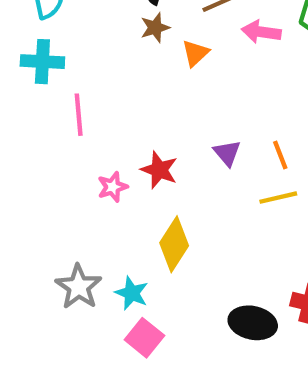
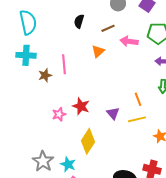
brown star: (155, 28) -> (45, 75), moved
pink line: (79, 115) -> (64, 64), moved
purple triangle: (227, 153) -> (113, 113), moved

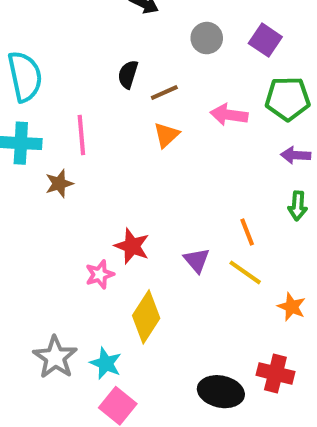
brown line: (108, 28) -> (164, 93), moved
pink line: (64, 64) -> (81, 135), moved
pink star: (59, 114) -> (100, 274), moved
yellow line: (137, 119) -> (245, 272), turned 48

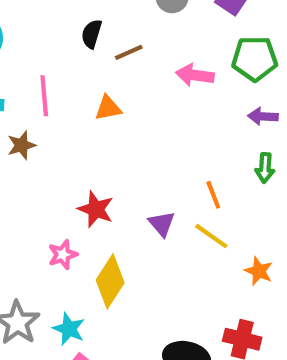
orange triangle: (166, 135) -> (108, 108), moved, turned 32
pink star: (100, 274) -> (63, 255), moved

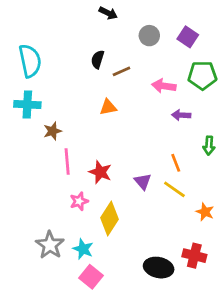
pink line: (44, 96) -> (67, 162), moved
purple arrow: (263, 116) -> (181, 115), moved

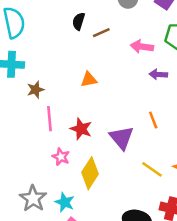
orange triangle: (108, 107) -> (89, 80), moved
purple triangle: (143, 181) -> (122, 138), size x1.5
yellow line: (174, 189) -> (152, 169), moved
pink star: (79, 201) -> (61, 157), turned -30

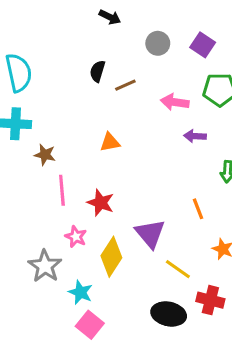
brown star: (36, 90) -> (45, 155), turned 30
orange line: (153, 120) -> (198, 209), moved
purple triangle: (122, 138) -> (150, 234), moved
yellow line: (152, 169) -> (178, 269), moved
gray star: (33, 198) -> (45, 266), moved

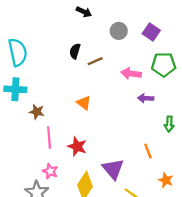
orange triangle: (110, 142) -> (84, 103), turned 48
pink star: (76, 237) -> (50, 171), moved

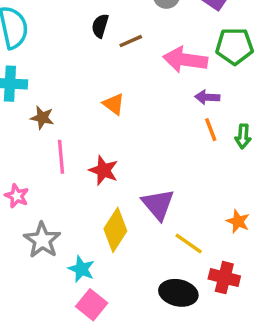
pink arrow: (131, 74) -> (185, 60), size x1.4
orange line: (148, 151) -> (211, 130), moved
pink star: (50, 171) -> (17, 196), moved

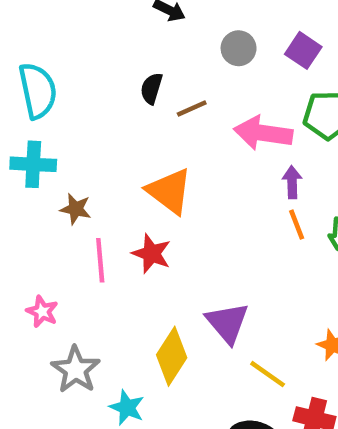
purple arrow: (207, 97) -> (292, 182), turned 85
orange triangle: (114, 104) -> (169, 191), size x1.6
red star: (104, 170) -> (152, 254), moved

